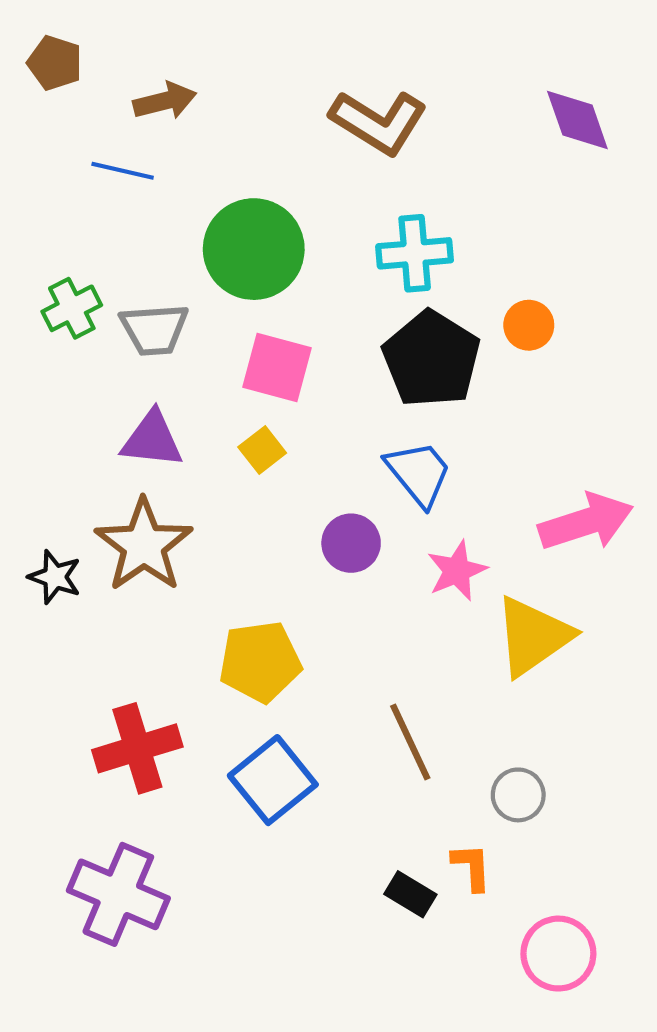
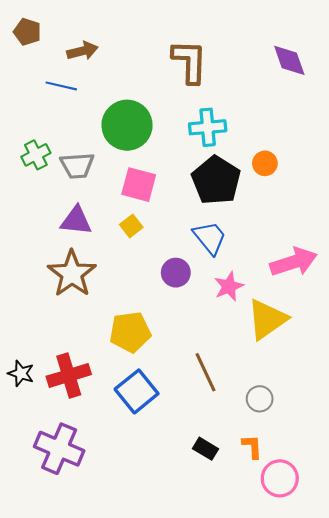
brown L-shape: (379, 122) -> (190, 62), turned -120
black star: (55, 577) -> (21, 373), moved
orange L-shape: (472, 867) -> (252, 447), moved

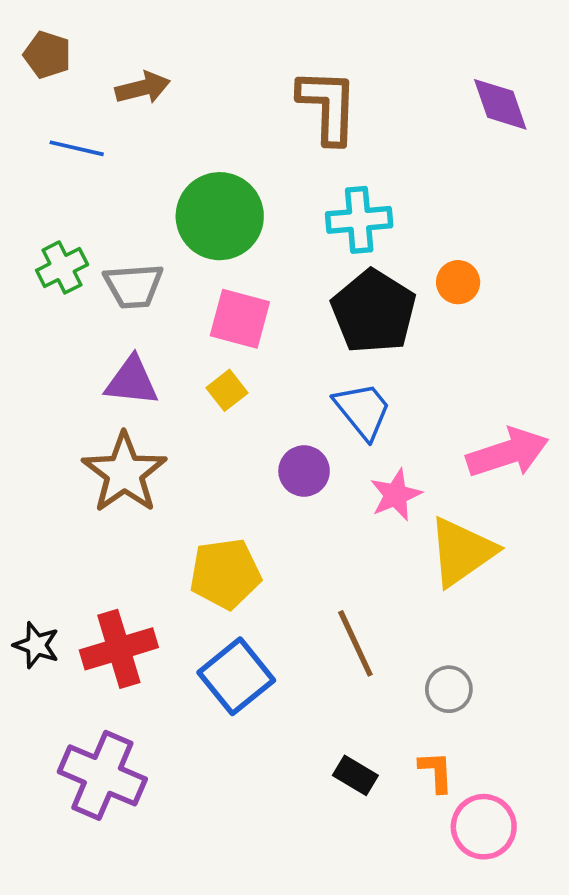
blue line: (61, 86) -> (77, 148), moved

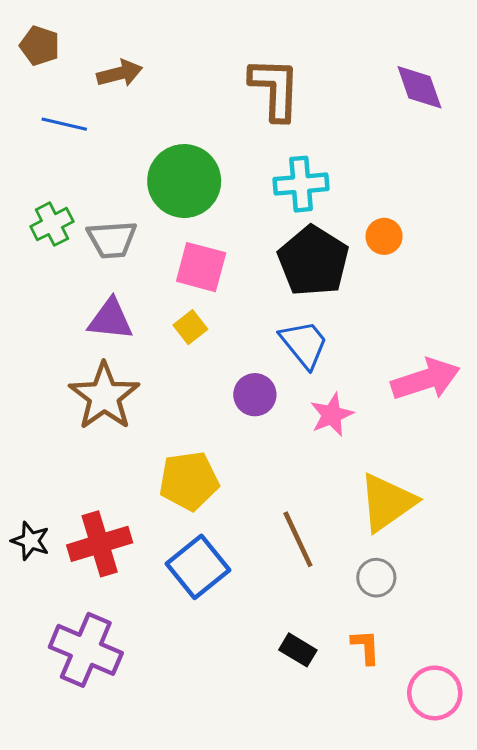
yellow triangle: (462, 552) -> (387, 502), moved
pink circle: (484, 827) -> (435, 693), moved

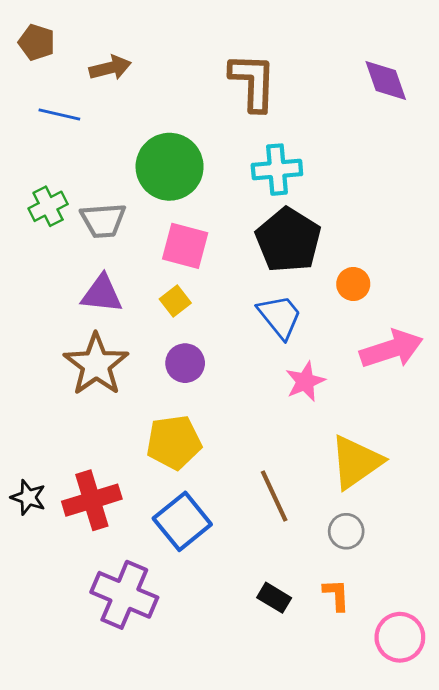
orange circle: (384, 236) -> (353, 284), moved
purple circle: (255, 395) -> (185, 363), moved
purple cross: (86, 650) -> (124, 595), moved

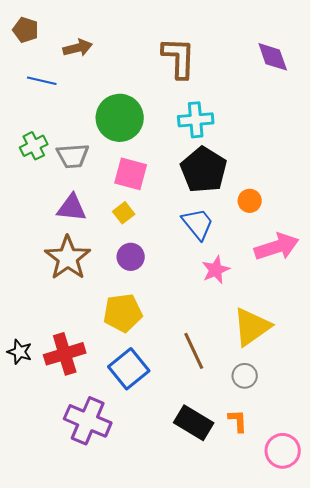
black rectangle: (274, 598) -> (194, 423), size x1.6

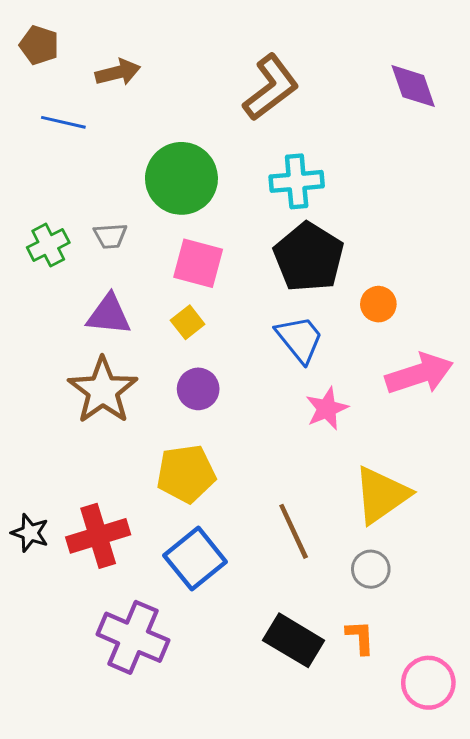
brown L-shape: (179, 58) -> (271, 88), turned 51
green cross: (34, 146) -> (48, 245), moved
gray trapezoid: (73, 156) -> (110, 236), size x0.7

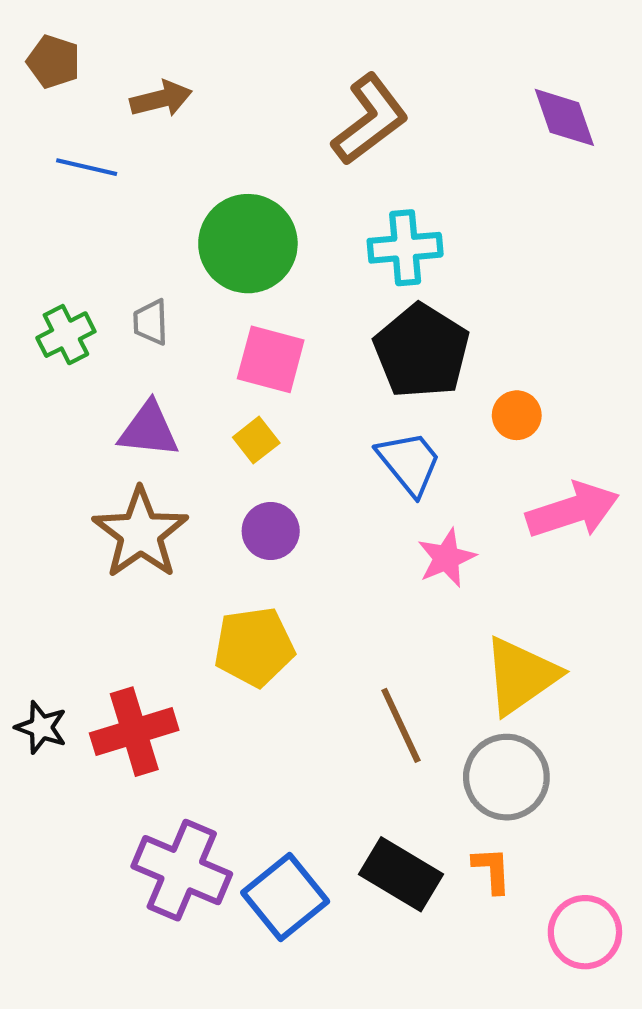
gray trapezoid: (110, 236) -> (151, 322), turned 92
blue square: (195, 559) -> (285, 897), moved
gray circle: (371, 569) -> (506, 777), size x1.6

